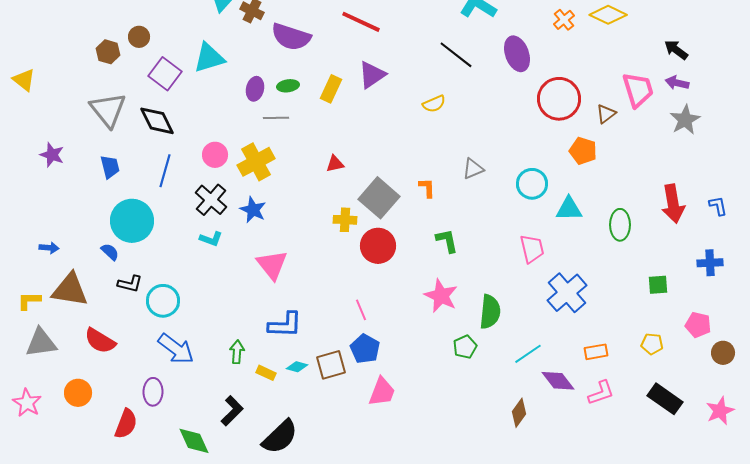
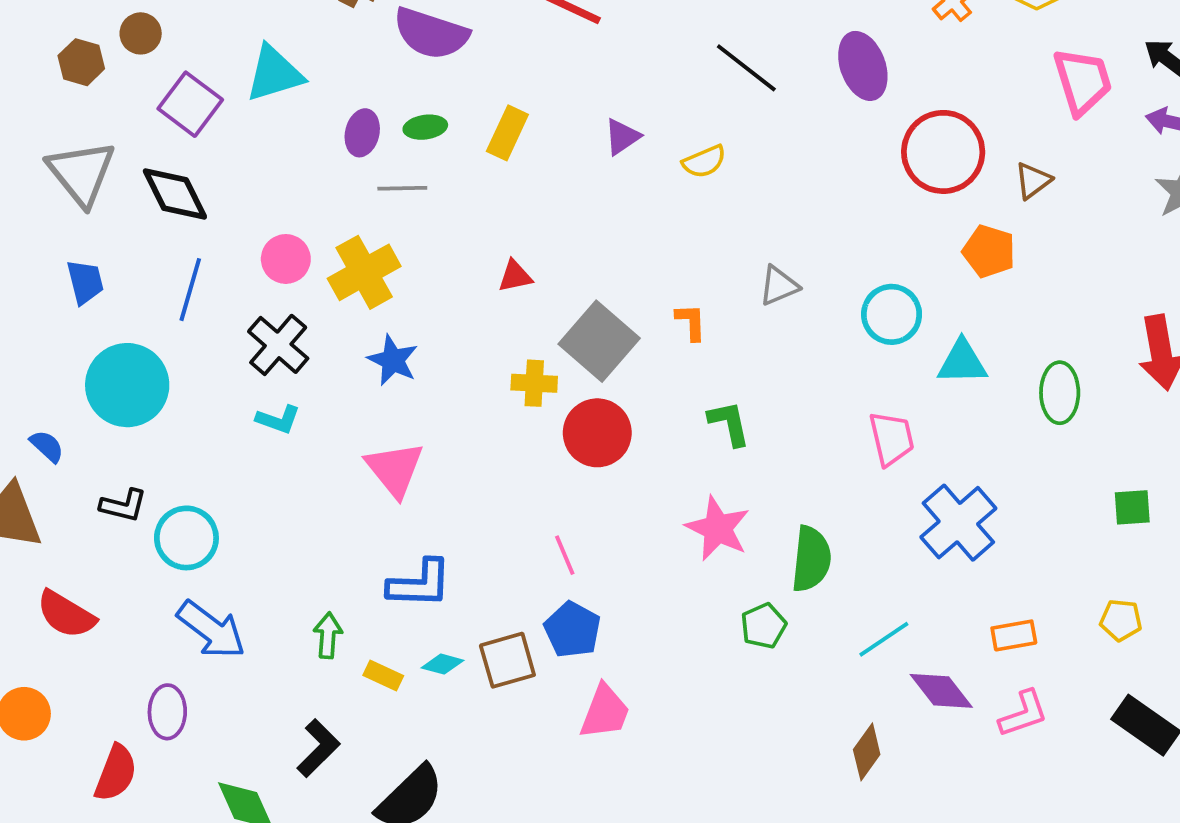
purple triangle: (372, 75) -> (622, 137), moved, size x0.7
pink trapezoid: (638, 90) -> (1083, 81), moved
blue star: (253, 210) -> (393, 360), moved
blue semicircle: (110, 252) -> (47, 446), moved

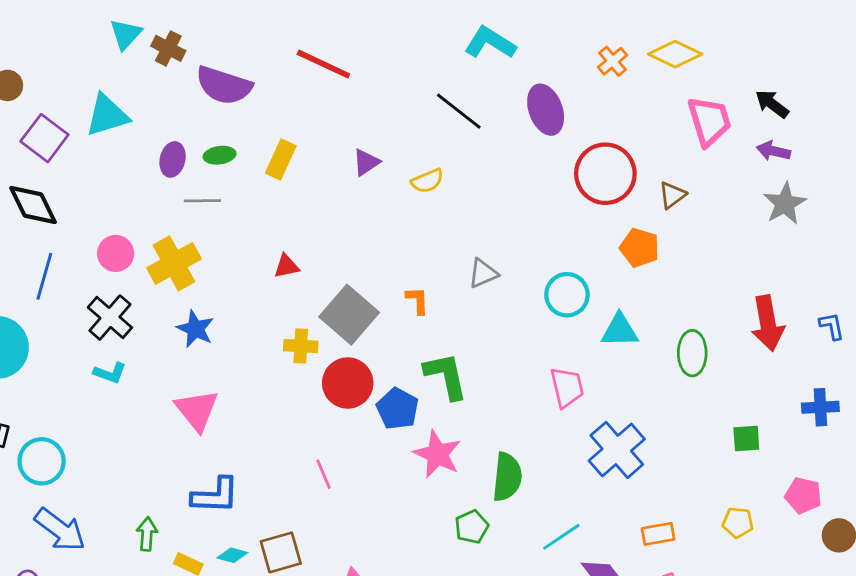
green L-shape: (729, 423) -> (446, 376), size x1.4
blue pentagon: (572, 630) -> (398, 409), moved

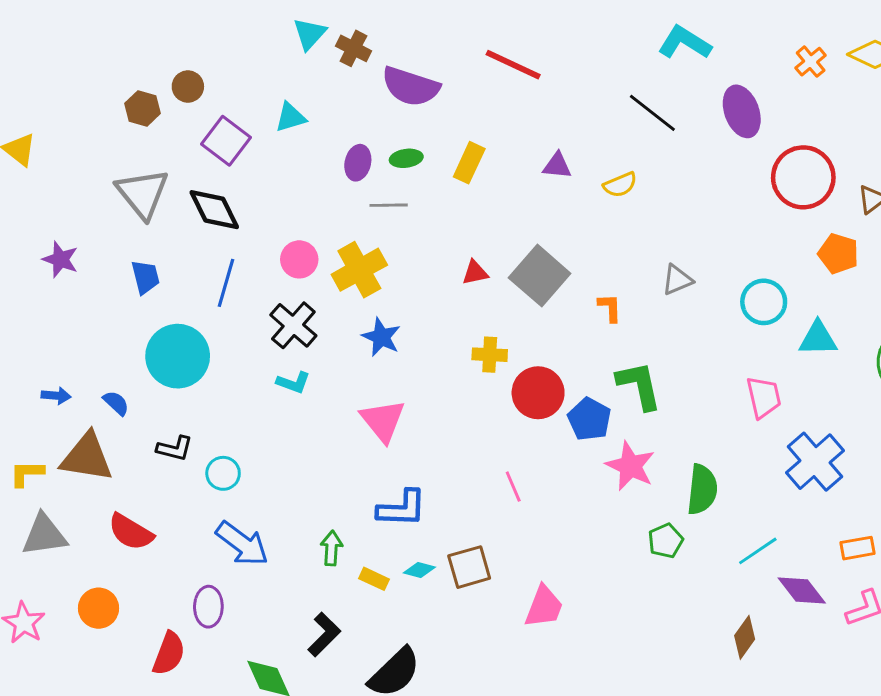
cyan triangle: (107, 115) -> (290, 117), size x0.7
purple triangle: (366, 162) -> (557, 166), turned 40
gray square: (349, 315) -> (540, 276), moved
cyan circle: (42, 461) -> (223, 473), size x0.7

